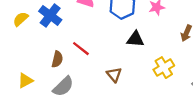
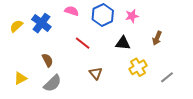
black triangle: (135, 39) -> (123, 43), moved
red line: (81, 49) -> (83, 43), moved
brown semicircle: (57, 59) -> (47, 60), turned -40

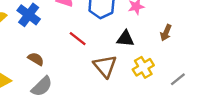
brown semicircle: (47, 60) -> (36, 59), turned -32
brown triangle: (96, 73) -> (105, 66), moved, size x1.5

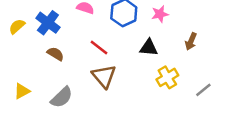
brown semicircle: (36, 59) -> (55, 54), moved
brown triangle: (105, 66) -> (104, 76), moved

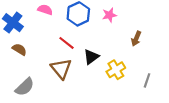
red line: (99, 48) -> (67, 43), moved
black triangle: (149, 48) -> (91, 57), moved, turned -42
gray line: (203, 90) -> (147, 80), turned -32

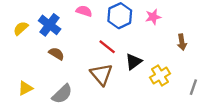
brown arrow: (136, 39) -> (182, 42), turned -32

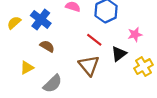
pink star: (153, 17) -> (135, 34), moved
yellow triangle: (25, 88) -> (27, 68), moved

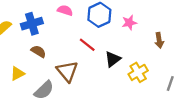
blue cross: (41, 19) -> (32, 24), turned 36
pink star: (135, 34) -> (129, 23), moved
brown triangle: (89, 65) -> (67, 71), moved

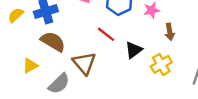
brown arrow: (159, 40) -> (170, 32), moved
brown semicircle: (38, 51) -> (53, 42), size x1.5

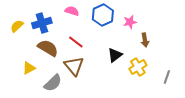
red line: (106, 34) -> (76, 42), moved

